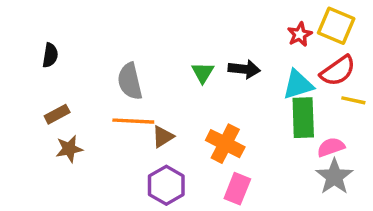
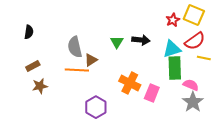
brown triangle: (163, 137) -> (91, 60), moved
pink semicircle: (331, 147) -> (191, 85), turned 42
pink rectangle: (237, 189) -> (152, 93), moved

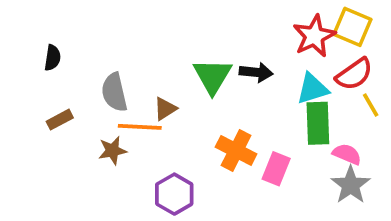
red star: (173, 20) -> (314, 36), size x1.6
green triangle: (117, 42) -> (212, 76), size x1.6
gray semicircle: (75, 47) -> (114, 92), moved
yellow line: (204, 58) -> (371, 105), turned 48
brown star: (40, 86) -> (112, 150), moved

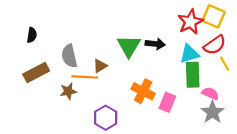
brown rectangle: (60, 120) -> (36, 73), size x1.6

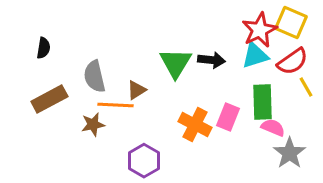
cyan triangle: (189, 54) -> (255, 55), moved
pink semicircle: (210, 93) -> (273, 128), moved
pink rectangle: (167, 102) -> (228, 117), moved

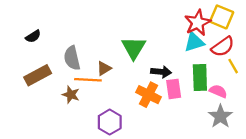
black semicircle: (43, 48) -> (33, 36), turned 49
black arrow: (211, 60) -> (161, 72), moved
pink rectangle: (228, 117) -> (174, 89), turned -30
brown star: (93, 125) -> (71, 95), turned 30
pink semicircle: (273, 128) -> (218, 91), moved

